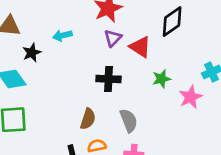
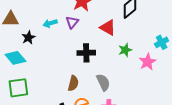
purple triangle: (113, 38) -> (72, 22), moved

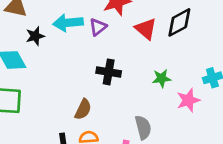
cyan arrow: (50, 23) -> (68, 23), size x1.5
red triangle: (108, 28) -> (146, 29), moved
gray semicircle: (103, 82) -> (143, 127), moved

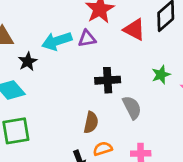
purple triangle: (98, 27) -> (87, 39), turned 42
gray semicircle: (143, 127) -> (132, 107), moved

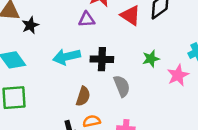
cyan arrow: (57, 41) -> (67, 57), moved
black star: (28, 61) -> (30, 25), moved

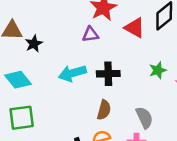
gray semicircle: (122, 86) -> (144, 118), moved
brown semicircle: (83, 96) -> (104, 110), moved

